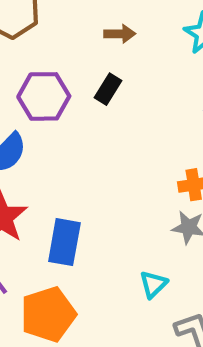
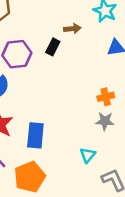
brown arrow: (120, 34) -> (72, 29), moved

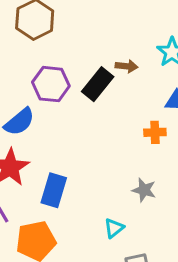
black rectangle: (53, 47) -> (98, 84), size x1.5
orange cross: (106, 97) -> (155, 132), moved

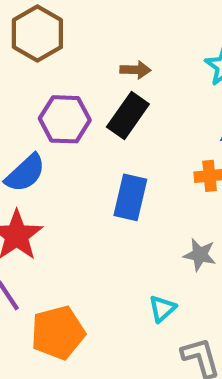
brown arrow: (127, 66) -> (135, 70), moved
blue rectangle: (54, 190) -> (130, 197), moved

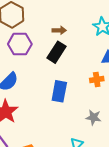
purple hexagon: (65, 119) -> (20, 44), moved

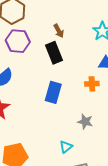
brown arrow: (59, 30) -> (59, 31), turned 56
black rectangle: (57, 52) -> (54, 53), turned -60

